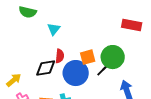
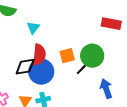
red semicircle: (60, 56) -> (39, 55), size x1.5
blue circle: (76, 73) -> (41, 72), moved

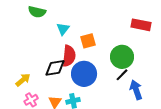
orange square: (67, 56) -> (88, 41), moved
black line: (82, 69) -> (122, 75), moved
blue circle: (41, 72) -> (84, 74), moved

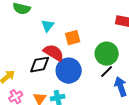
red semicircle: (69, 56) -> (54, 53), turned -65

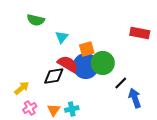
green circle: (107, 54) -> (103, 63), moved
blue circle: (69, 71) -> (86, 66), moved

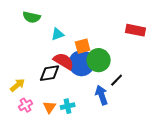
cyan triangle: (62, 37) -> (58, 34), turned 32
blue arrow: (135, 98) -> (102, 95), moved

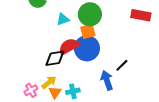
green circle: (99, 60) -> (90, 14), moved
red semicircle: (64, 61) -> (69, 46), turned -60
yellow arrow: (18, 85) -> (49, 82), moved

